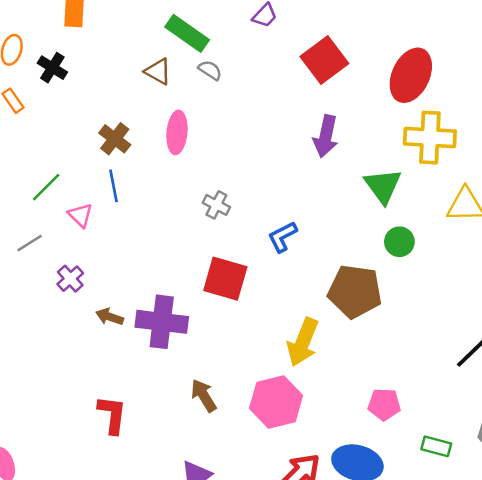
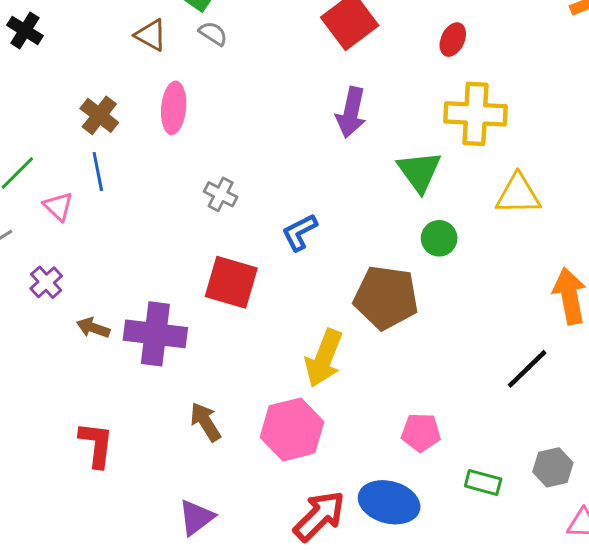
red ellipse: (411, 75) -> (453, 40), size x0.5

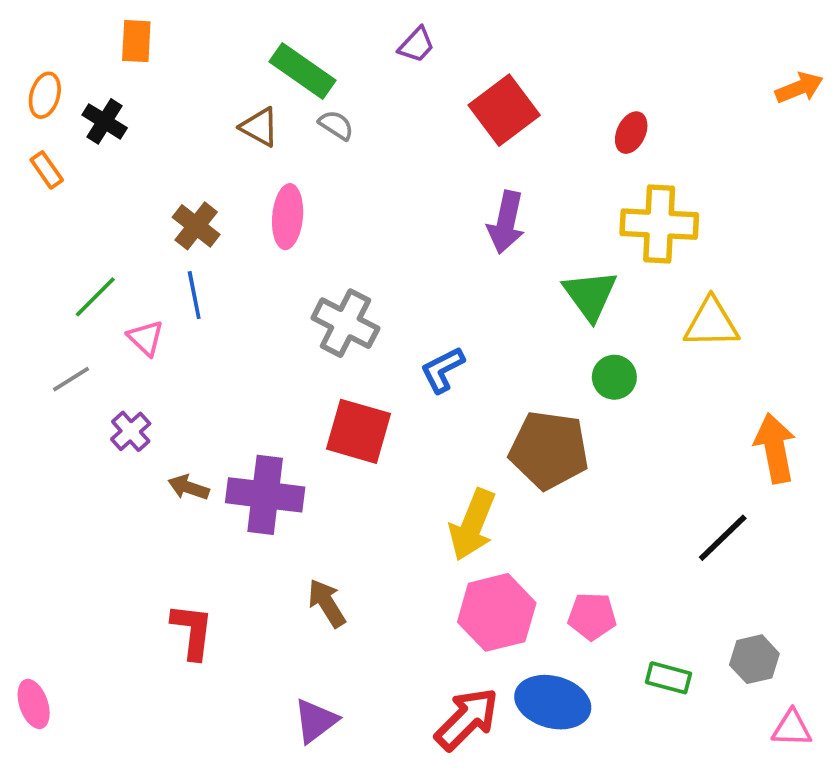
gray cross: (221, 194) -> (345, 323), size x1.6
pink hexagon: (292, 429) -> (497, 612), moved

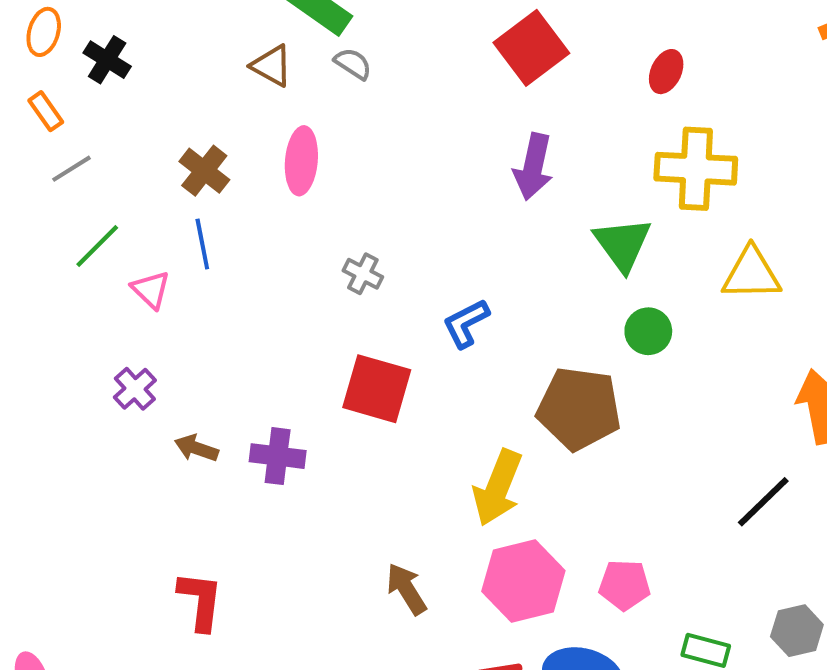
gray cross: (345, 323) -> (363, 274), size x0.6
gray line: (71, 379) -> (71, 169), moved
purple cross: (265, 495) -> (278, 456), size x0.7
brown arrow: (327, 603) -> (406, 589), moved

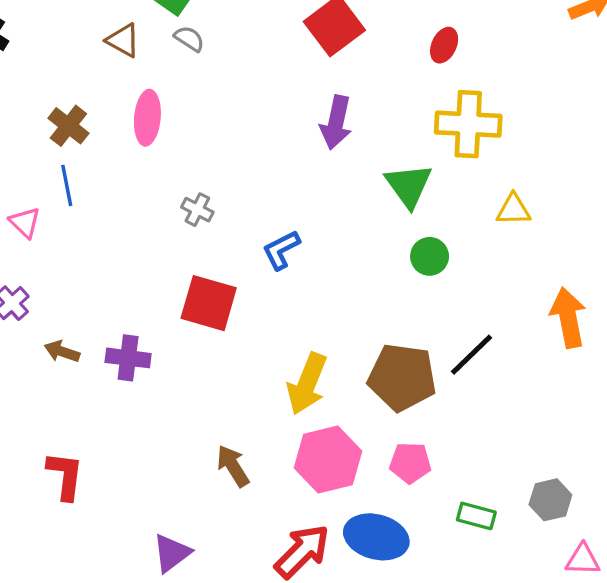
yellow triangle: (751, 274) -> (513, 210), size x0.7
brown pentagon: (579, 409) -> (402, 377), moved
black line: (763, 502) -> (471, 355), moved

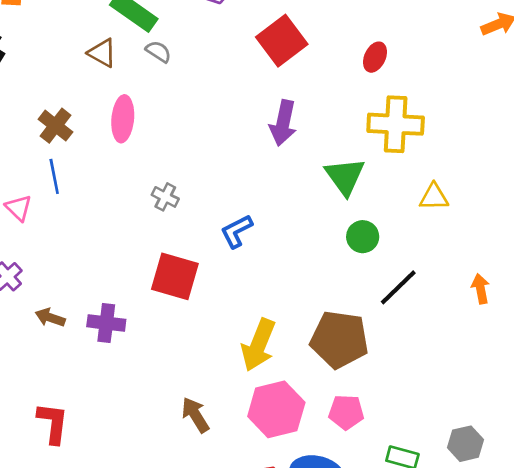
orange arrow: (568, 318) -> (481, 289), size x0.6
black line: (471, 355) -> (398, 287), moved

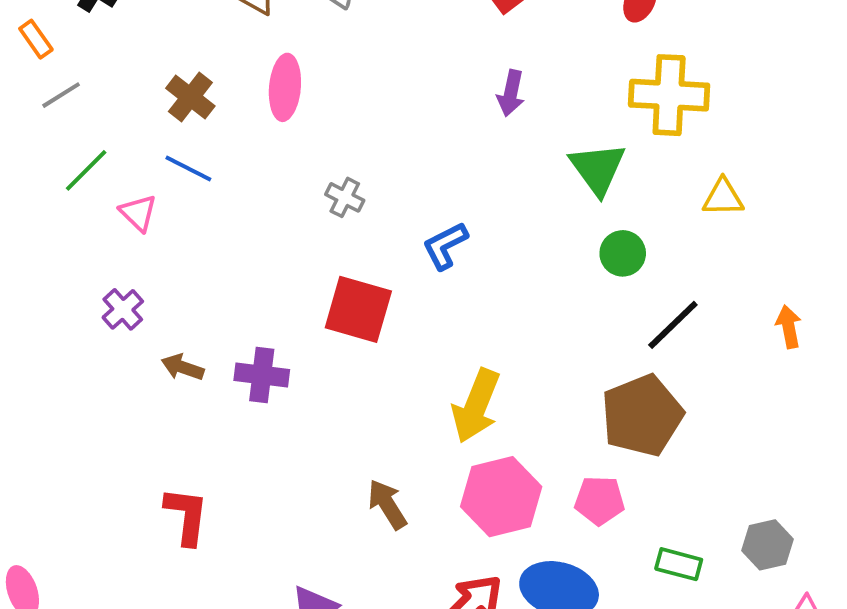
purple arrow: (283, 123) -> (511, 93), size x0.7
blue line: (54, 176) -> (188, 168), turned -52
brown pentagon: (339, 339) -> (642, 416), moved, turned -30

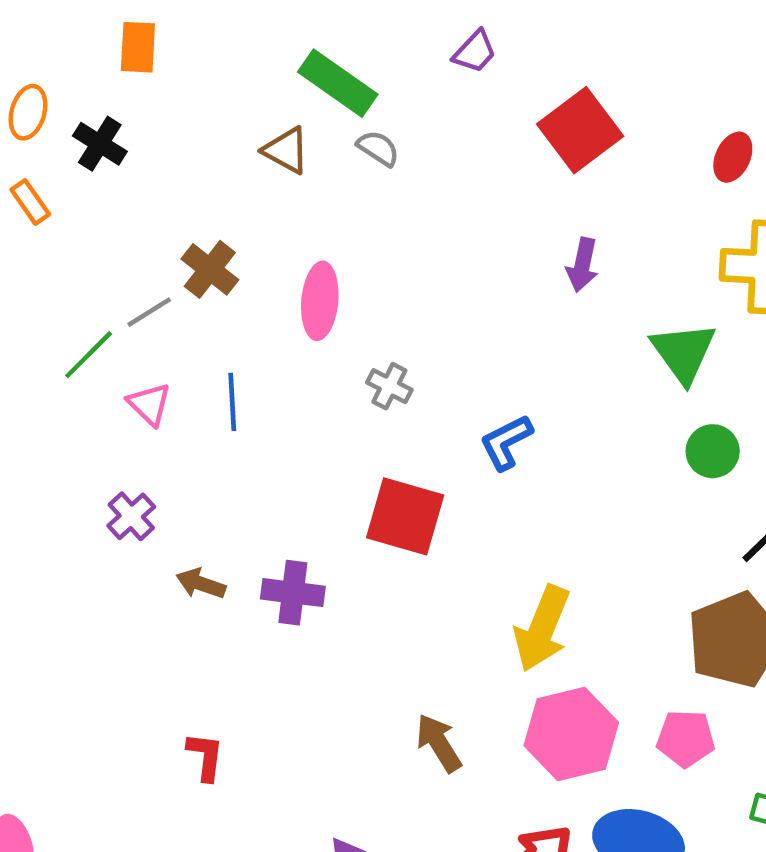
pink ellipse: (285, 87) -> (320, 301), moved
gray line: (61, 95) -> (149, 312), moved
blue line: (188, 168) -> (232, 402), moved, turned 60
red L-shape: (186, 516) -> (205, 756), size x0.7

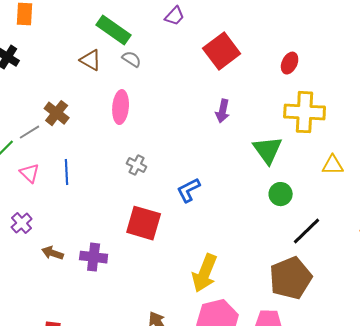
pink ellipse: (320, 301) -> (121, 107), moved

